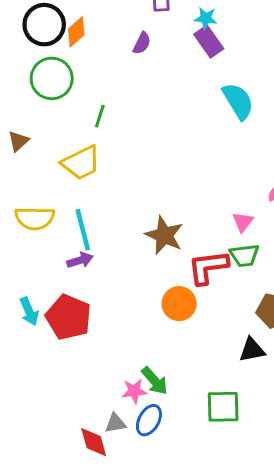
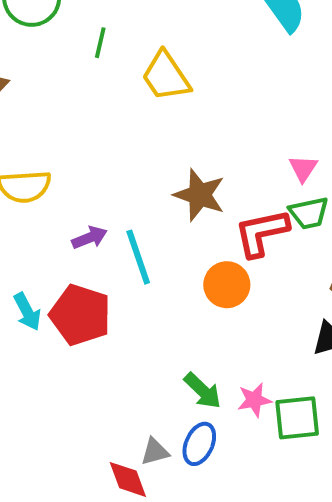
yellow trapezoid: (81, 163) -> (166, 76), moved, turned 87
cyan line: (83, 230) -> (138, 257), moved
pink star: (134, 391) -> (254, 400), moved

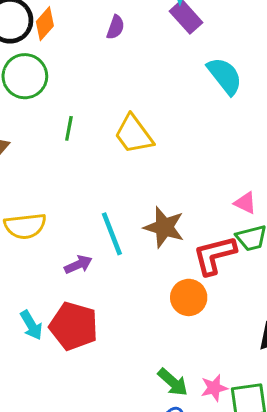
green line: (100, 43) -> (69, 128), moved
pink triangle: (303, 168) -> (245, 203), turned -35
cyan line: (138, 257) -> (112, 234), moved

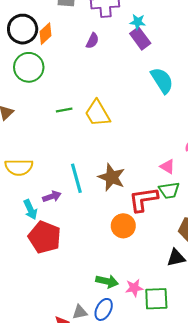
green line: (69, 128) -> (64, 110), moved, turned 63
cyan arrow: (31, 325) -> (30, 210), moved
green arrow: (173, 382) -> (107, 281), turned -35

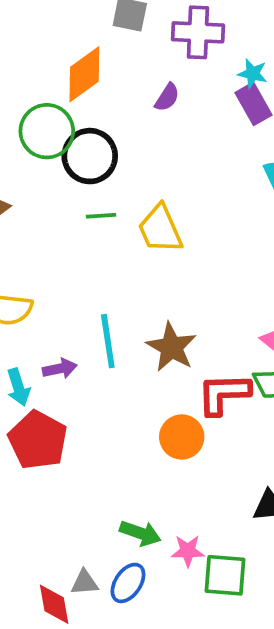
black circle: (23, 29) -> (90, 156), moved
orange diamond: (46, 34) -> (84, 74), size x1.4

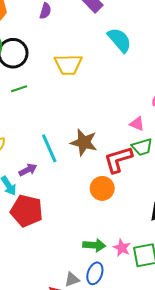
green line: (101, 216) -> (19, 89), moved
yellow trapezoid: (160, 229) -> (68, 65), moved, turned -52
pink star: (188, 551) -> (122, 248), turned -30

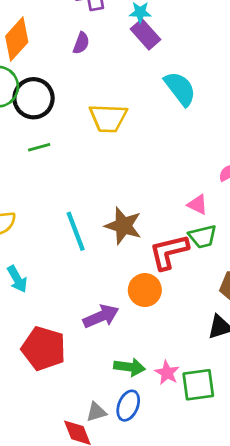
purple arrow: (28, 170) -> (101, 316), moved, size x1.4
red pentagon: (27, 211) -> (44, 348), moved

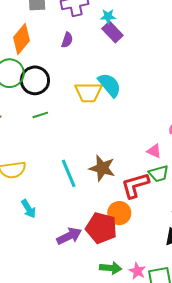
cyan semicircle: (180, 89) -> (110, 85), moved
purple arrow: (101, 316) -> (69, 236), moved
red pentagon: (44, 348) -> (101, 228), moved

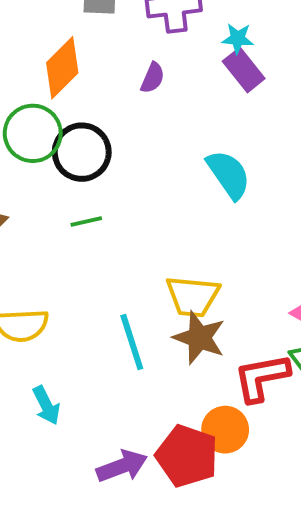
yellow trapezoid: (88, 92) -> (193, 296), moved

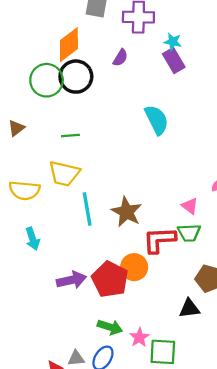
black circle: (82, 152) -> (76, 77), moved
yellow trapezoid: (193, 296) -> (64, 174), moved

